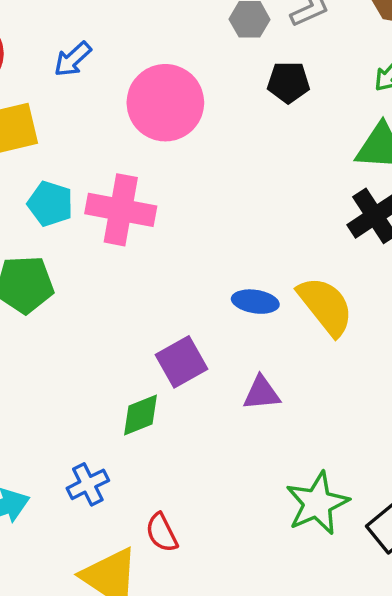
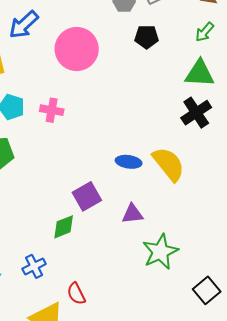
blue arrow: (73, 59) -> (24, 25), size x1.4
pink cross: (121, 210) -> (52, 110), size x0.6
green star: (317, 503) -> (160, 252), moved

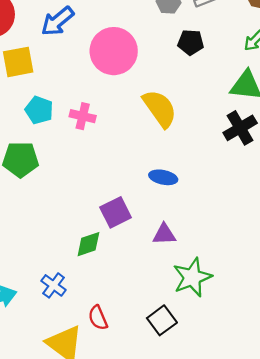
yellow semicircle: (169, 164) -> (160, 108), moved
blue cross: (34, 266) -> (54, 285), turned -30
black square: (207, 290) -> (162, 320), moved

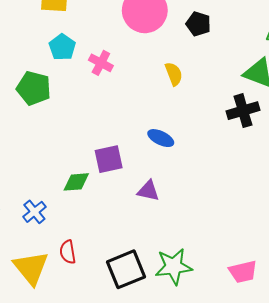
black pentagon: (191, 42) -> (198, 24), moved
yellow semicircle: (160, 108) -> (174, 74), size x0.6
green star: (192, 277) -> (174, 266), moved
black square: (162, 320) -> (126, 269), size x1.4

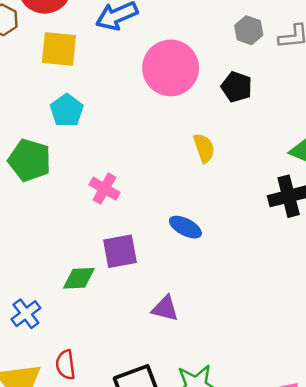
pink cross: (101, 63) -> (104, 189), moved
purple triangle: (148, 191) -> (165, 308), moved

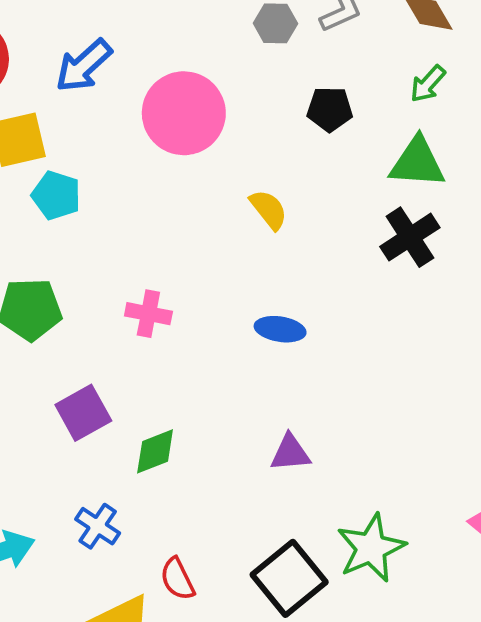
black pentagon: (237, 87) -> (330, 109), moved
cyan pentagon: (67, 110) -> (56, 195), moved
purple square: (120, 251) -> (83, 413), moved

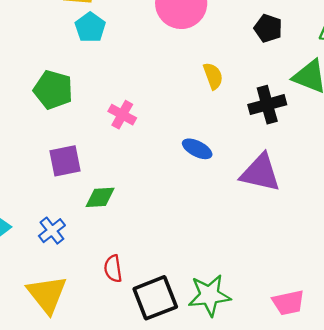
black cross: (410, 237) -> (267, 105), moved
purple triangle: (290, 453) -> (260, 173), moved, size x1.6
red semicircle: (177, 579) -> (113, 269), moved

